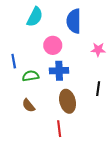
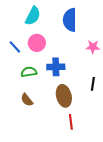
pink circle: (53, 45) -> (37, 43), moved
blue line: (14, 61) -> (15, 47), moved, turned -32
red line: (59, 129) -> (71, 122), moved

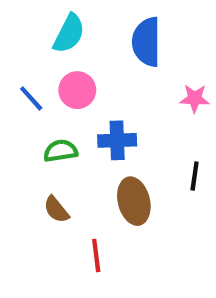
red line: (71, 122) -> (96, 256), moved

